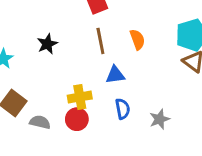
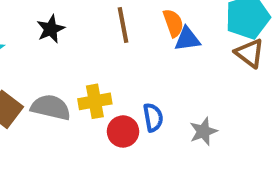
blue triangle: (115, 75) -> (187, 39), moved
red circle: (77, 119) -> (123, 131), moved
gray semicircle: (40, 122) -> (51, 107), moved, size x1.4

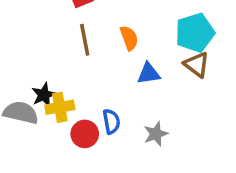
black star: (51, 29) -> (44, 95), moved
blue triangle: (187, 39) -> (149, 74), moved

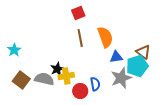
cyan pentagon: (195, 33) -> (137, 66), moved
orange semicircle: (129, 38) -> (105, 37), size x1.5
gray star: (156, 134) -> (121, 78), moved, size x1.5

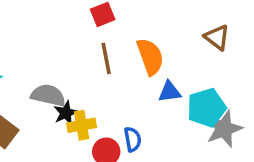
brown triangle: (143, 52) -> (217, 37), moved
gray star: (121, 78) -> (224, 129), moved
gray semicircle: (44, 79) -> (48, 95), moved

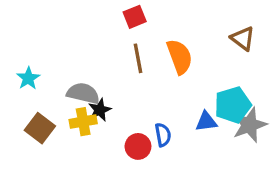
blue triangle: (169, 92) -> (206, 122), moved
yellow cross: (82, 125) -> (83, 122), moved

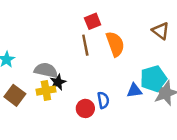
red square: (135, 17) -> (93, 21), moved

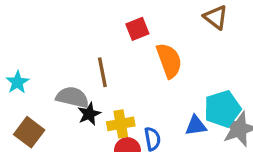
brown triangle: (161, 31) -> (216, 17), moved
brown line: (85, 45) -> (102, 72), moved
yellow cross: (46, 91) -> (121, 124), moved

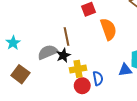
gray semicircle: (72, 97) -> (48, 52), turned -36
black star: (89, 114) -> (63, 55), moved

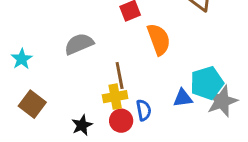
brown line: (66, 36) -> (120, 76), moved
gray semicircle: (48, 52) -> (79, 44), moved
black star: (63, 55) -> (82, 125), moved

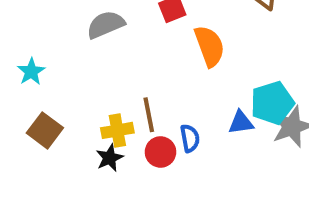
gray semicircle: (79, 44) -> (106, 25), moved
brown line: (120, 76) -> (149, 115), moved
yellow cross: (115, 97) -> (117, 130), moved

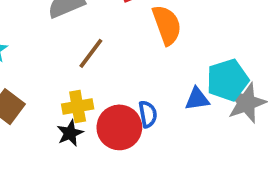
brown line: (149, 115) -> (91, 53), moved, turned 48
red circle: (160, 152) -> (119, 127), size x1.5

